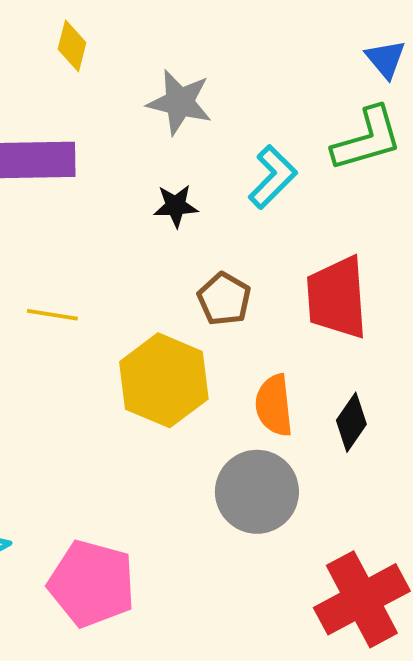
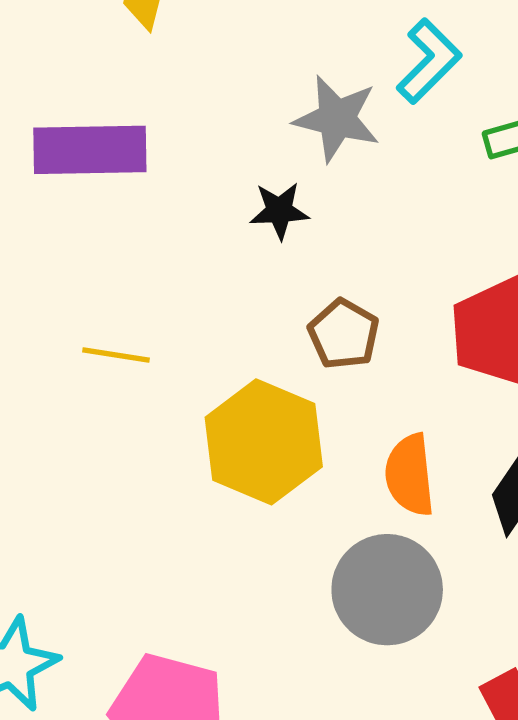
gray star: (180, 102) -> (337, 119), moved
cyan L-shape: (273, 177) -> (429, 61), moved

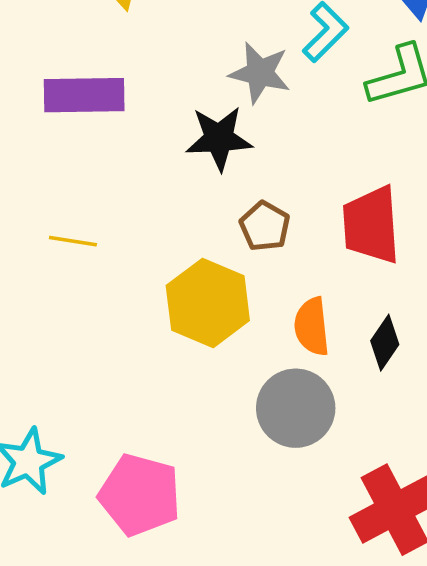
black star: (279, 211) -> (219, 138), size x1.6
yellow line: (116, 355) -> (73, 241), moved

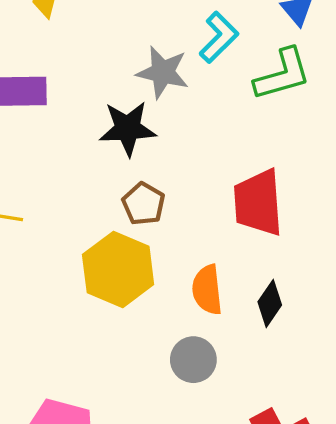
brown pentagon: (265, 226) -> (144, 204), moved
gray circle: (296, 408) -> (193, 360), size x0.7

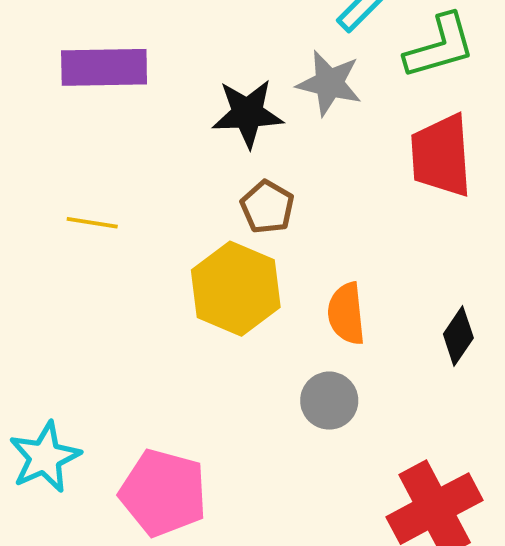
gray star: (163, 72) -> (329, 83), moved
red trapezoid: (258, 203) -> (441, 156), moved
black diamond: (270, 303) -> (458, 336), moved

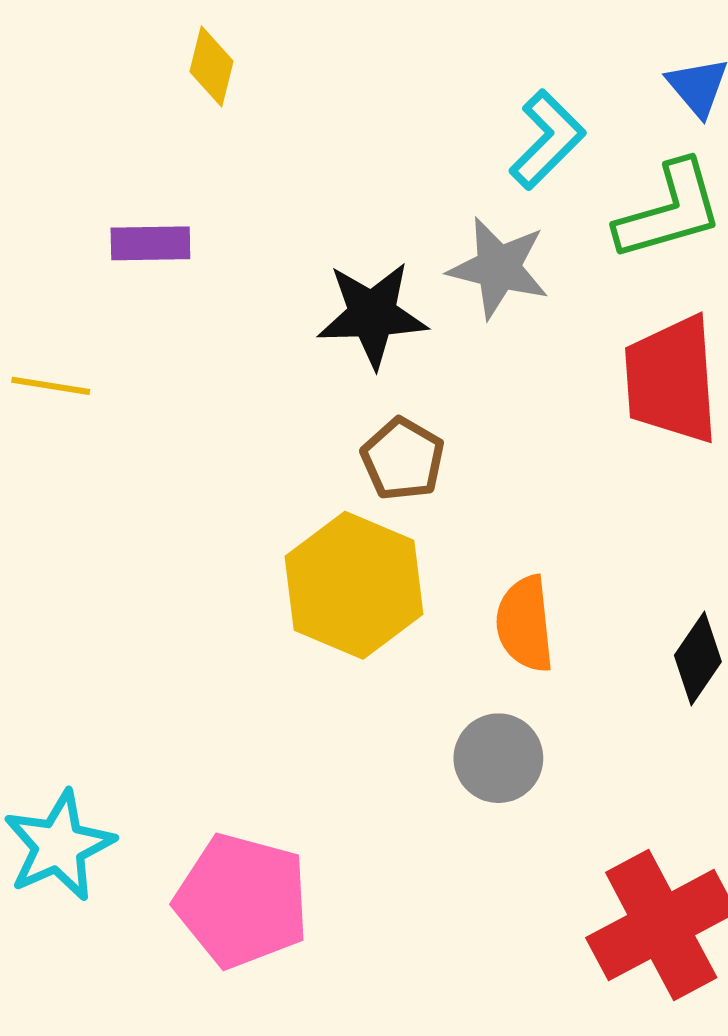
purple rectangle: (104, 67) -> (150, 243), size x0.6
yellow line: (92, 223) -> (51, 386), moved

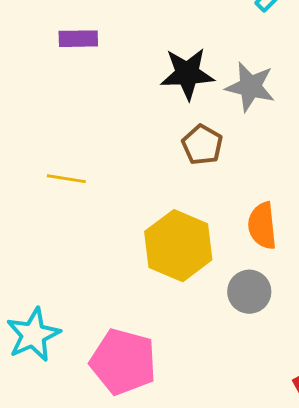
gray star: (498, 268) -> (250, 87), moved
yellow line: (51, 386) -> (66, 179), moved
yellow hexagon: (354, 585) -> (178, 246), moved

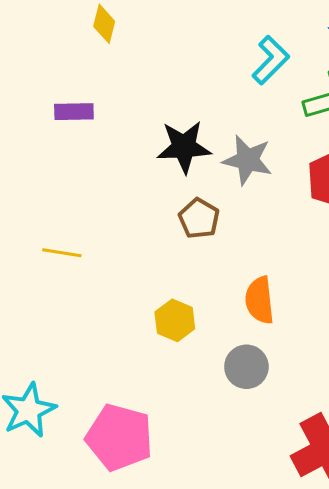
yellow hexagon: (178, 246) -> (175, 320), size x0.6

